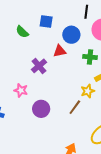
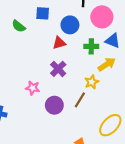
purple cross: (39, 66) -> (58, 69), moved
pink star: (21, 90) -> (33, 88), moved
purple circle: (41, 109) -> (54, 105), moved

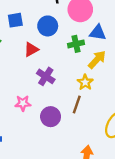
red triangle: (59, 43) -> (31, 49), moved

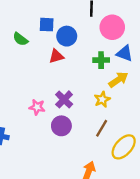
blue circle: (48, 26) -> (67, 36), moved
purple cross: (46, 76) -> (64, 99), moved
brown line: (77, 105) -> (102, 128), moved

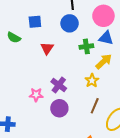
pink circle: (112, 27) -> (103, 16), moved
blue circle: (67, 36) -> (70, 23), moved
red triangle: (56, 56) -> (47, 48), turned -32

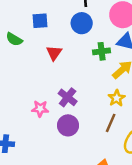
yellow star: (92, 81) -> (117, 98), moved

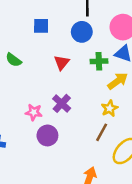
green semicircle: (14, 39) -> (14, 60), moved
red triangle: (54, 53) -> (62, 63), moved
purple circle: (68, 125) -> (47, 135), moved

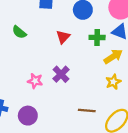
yellow star: (110, 108) -> (113, 82), moved
brown line: (102, 132) -> (87, 111), moved, turned 63
purple circle: (47, 135) -> (28, 116), moved

